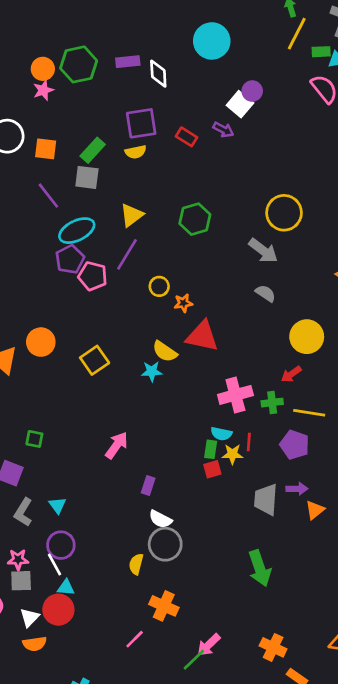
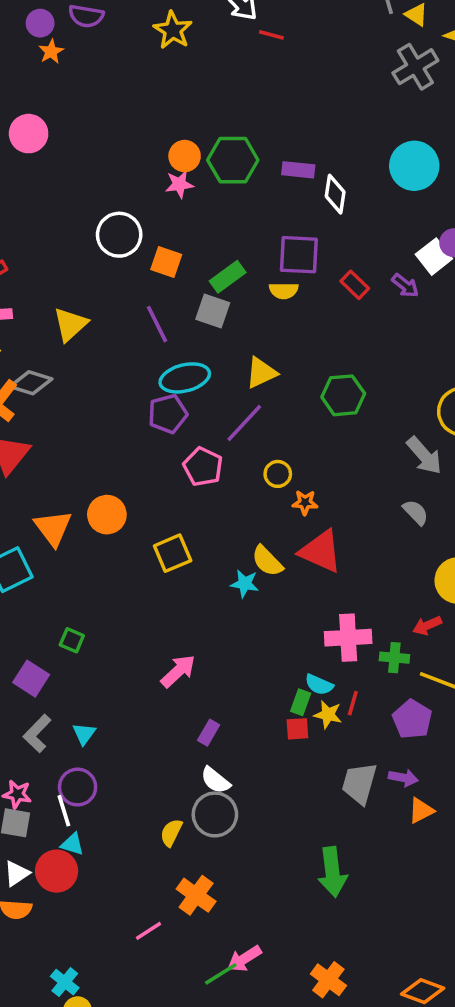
pink pentagon: (93, 276) -> (203, 467), moved

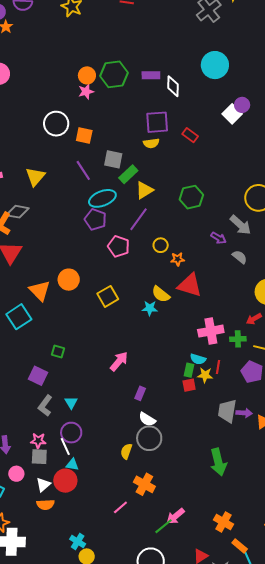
green rectangle: (228, 277) -> (128, 174), moved
purple arrow: (405, 286) -> (219, 238), moved
purple pentagon: (168, 414) -> (95, 219), turned -30
purple arrow: (403, 778) -> (244, 413), moved

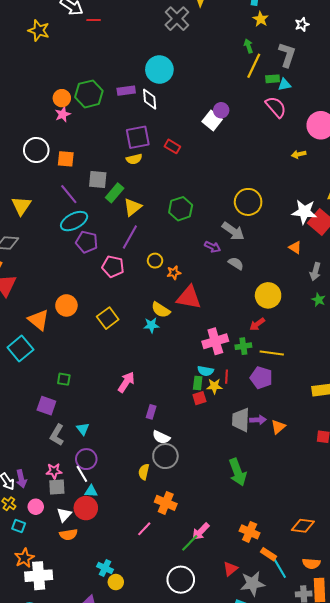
cyan circle: (215, 65) -> (159, 70), moved
cyan ellipse: (102, 198) -> (74, 221), moved

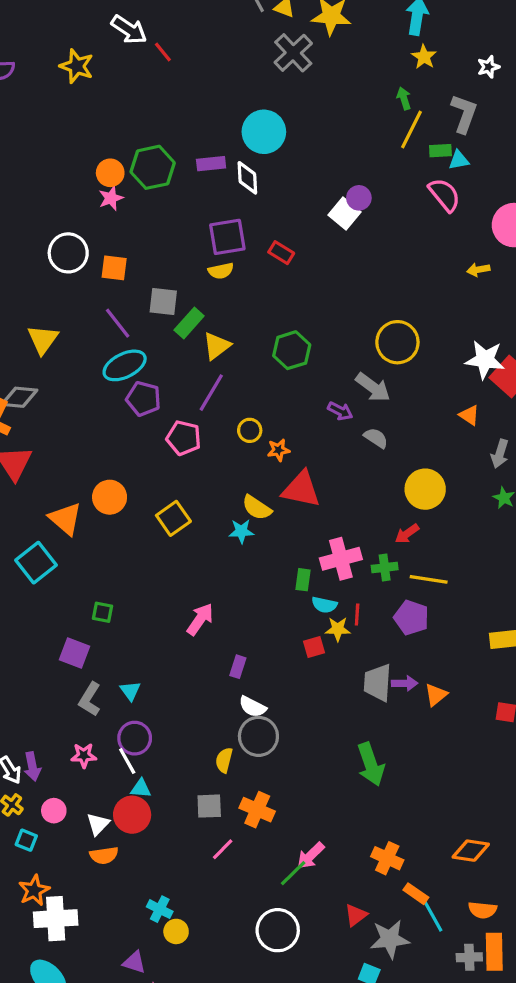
red line: (94, 20) -> (163, 52), turned 48
green rectangle: (198, 383) -> (303, 580), moved
gray square: (57, 487) -> (209, 806), moved

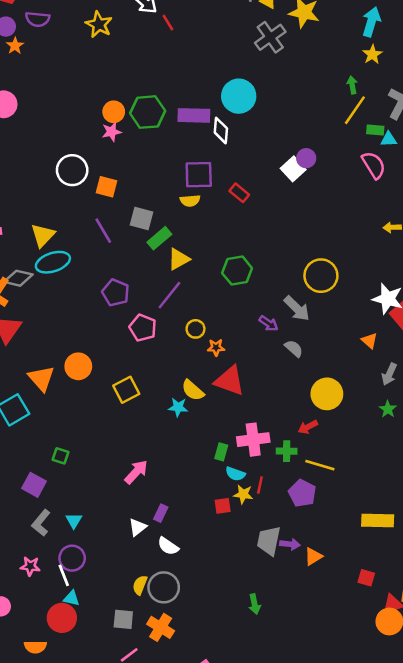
purple rectangle: (211, 164) -> (194, 115), size x1.4
cyan ellipse: (125, 365) -> (53, 262), moved
gray circle: (258, 736) -> (164, 587), moved
green arrow: (371, 764) -> (255, 604), size x0.6
white triangle: (98, 824) -> (138, 527), moved

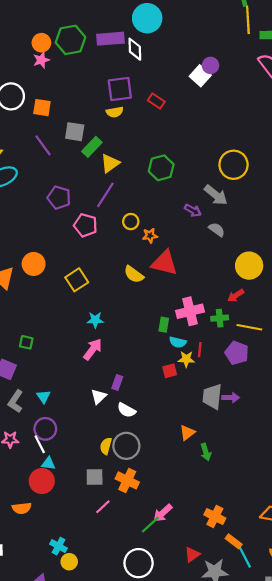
yellow line: (355, 110) -> (248, 20), turned -32
cyan star: (178, 407) -> (95, 320), moved
orange triangle: (313, 556) -> (187, 433), moved

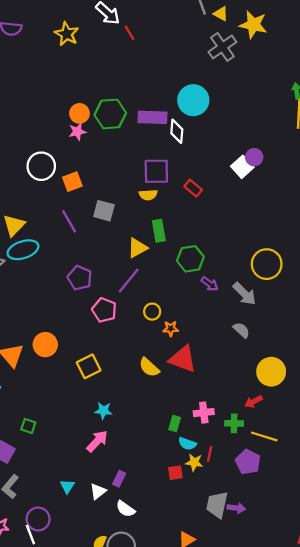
orange square: (42, 108) -> (72, 182), turned -36
green rectangle: (92, 147) -> (159, 231), moved, turned -60
purple arrow: (193, 210) -> (210, 284), moved
pink cross: (190, 311) -> (204, 413), size x0.7
cyan triangle: (43, 397) -> (67, 486), moved

